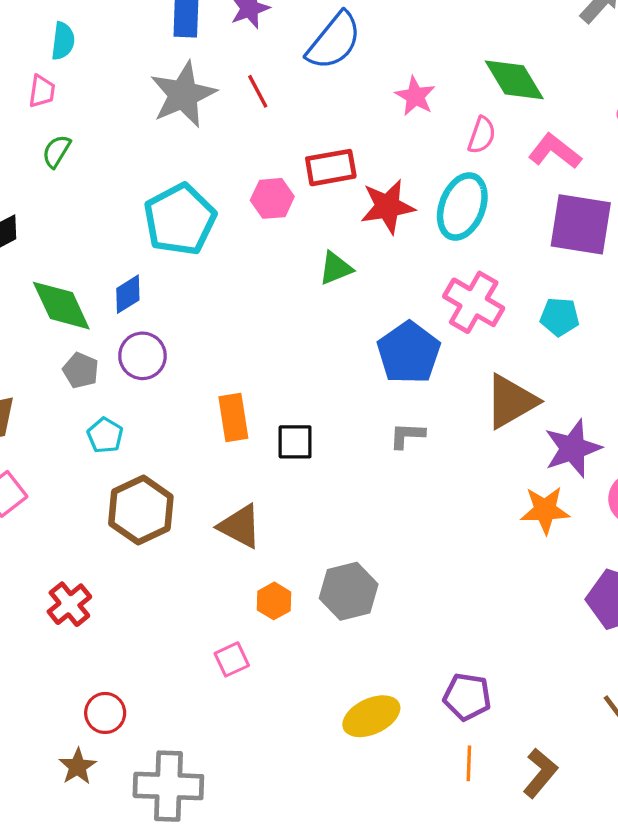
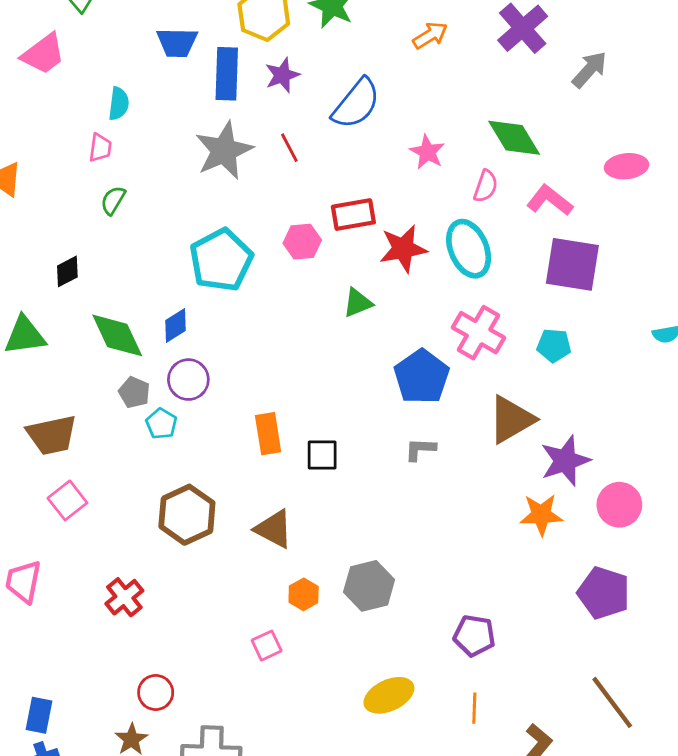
cyan ellipse: (462, 207) -> (469, 249), turned -44
cyan pentagon: (105, 435) -> (161, 424), moved
purple pentagon: (467, 697) -> (474, 636), moved
orange line: (469, 763) -> (474, 708), moved

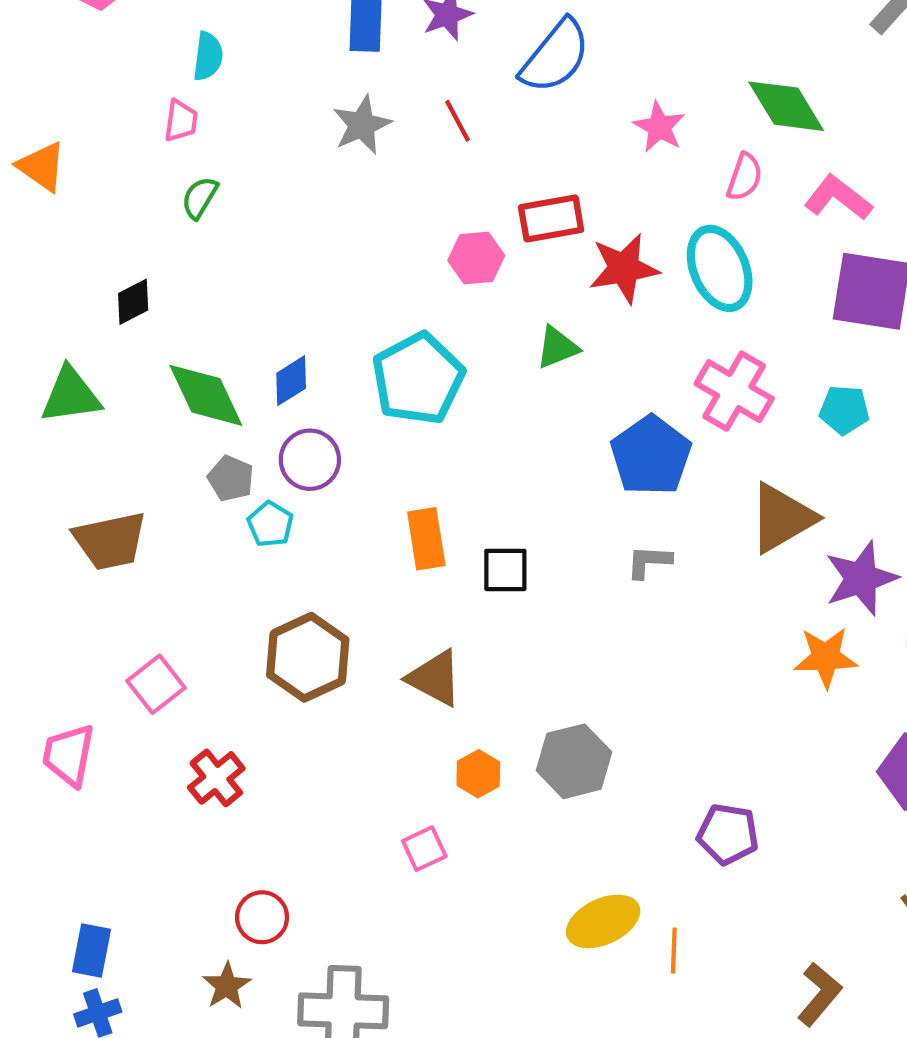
gray star: (224, 151) -> (362, 125), size x0.7
cyan pentagon: (221, 260) -> (418, 379), moved
pink square: (67, 500) -> (156, 684), moved
orange line: (474, 708) -> (674, 951), moved

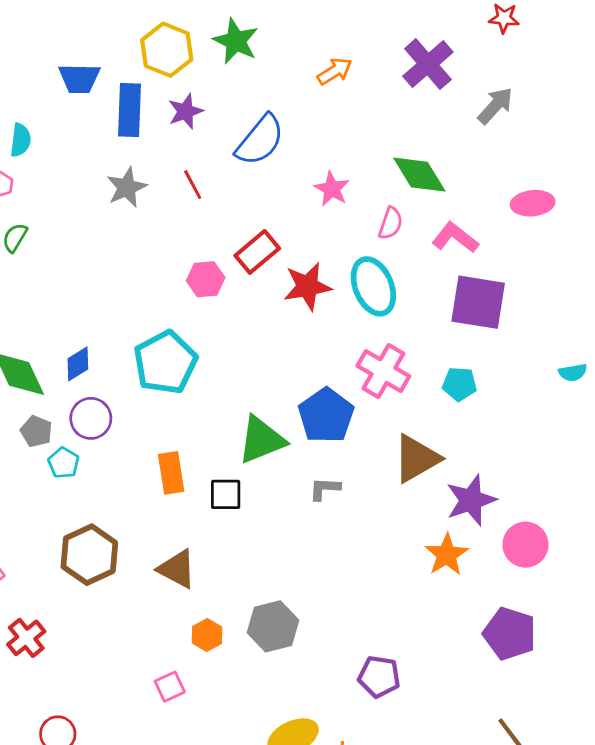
red rectangle: (551, 218) -> (257, 252), turned -30
green triangle: (557, 347) -> (262, 440), moved, size x1.6
orange star: (826, 657) -> (447, 555), turned -30

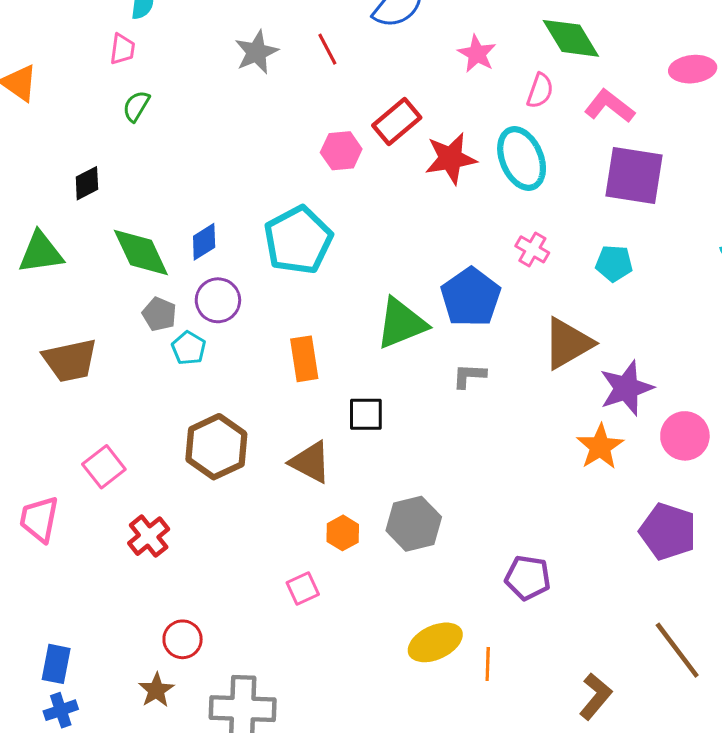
pink cross: (383, 371) -> (532, 249), size x0.6
black square: (226, 494) -> (366, 414), moved

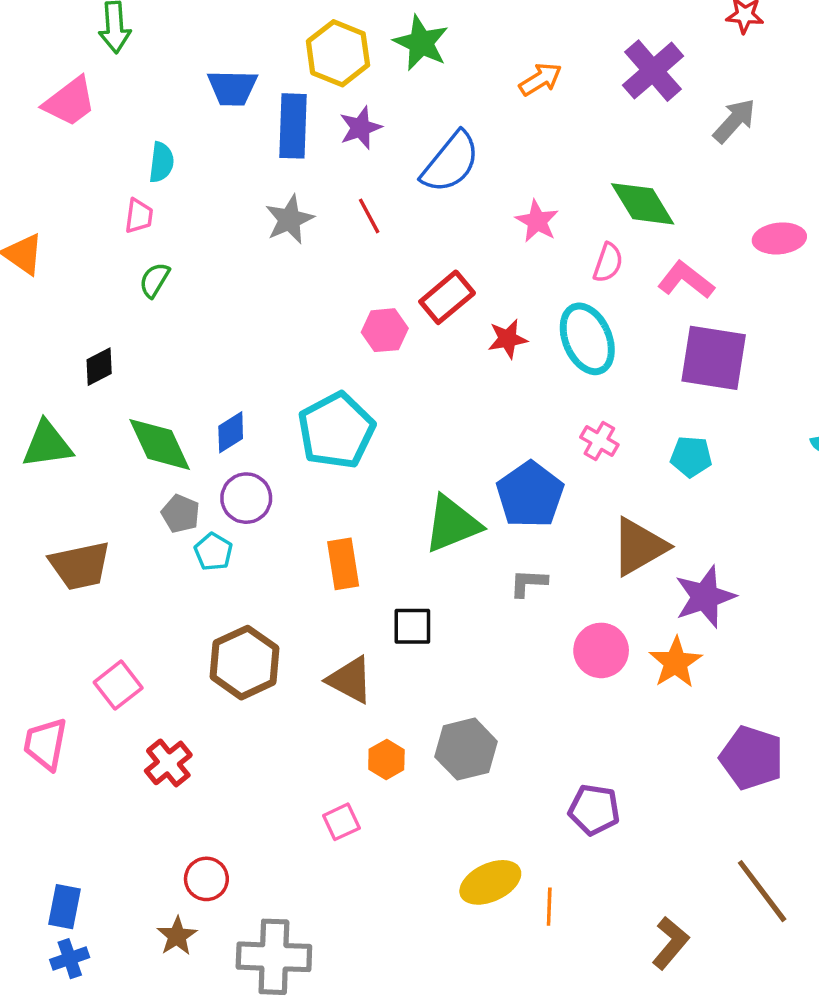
red star: (451, 158) -> (508, 339), size x0.7
pink circle: (685, 436) -> (601, 650), moved

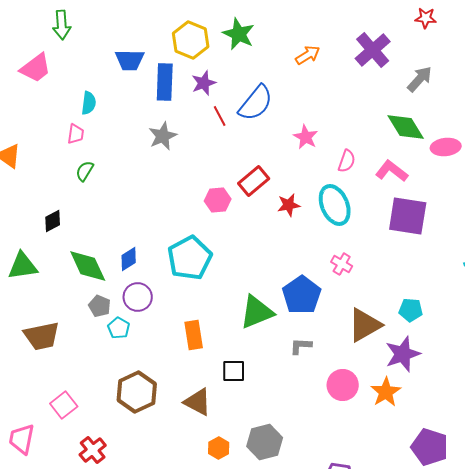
green diamond: (643, 204) -> (406, 127), moved
red line: (369, 216) -> (220, 116), moved
cyan pentagon: (691, 457) -> (411, 310), moved

